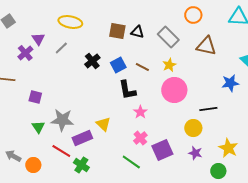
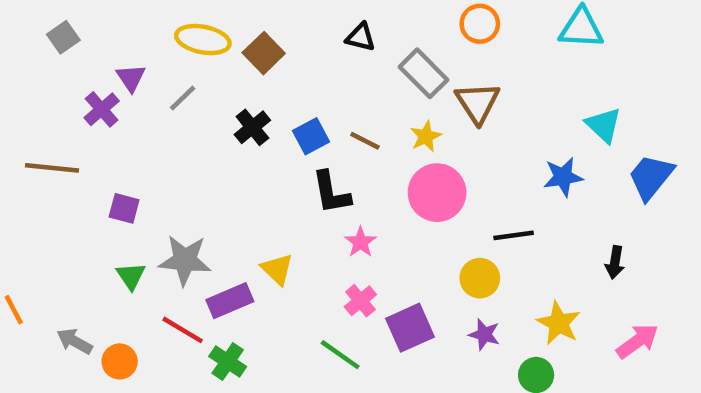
brown square: (117, 31) -> (264, 53), moved, turned 36
black triangle: (137, 32) -> (360, 37), moved
brown triangle: (206, 46) -> (478, 103), moved, turned 45

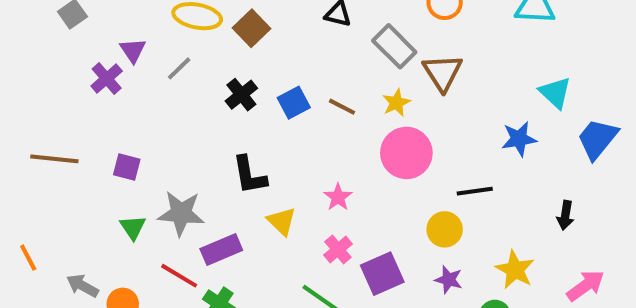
brown line: (52, 168) -> (54, 159), moved
black L-shape: (331, 193) -> (249, 175), moved
yellow triangle: (277, 269) -> (282, 221), moved

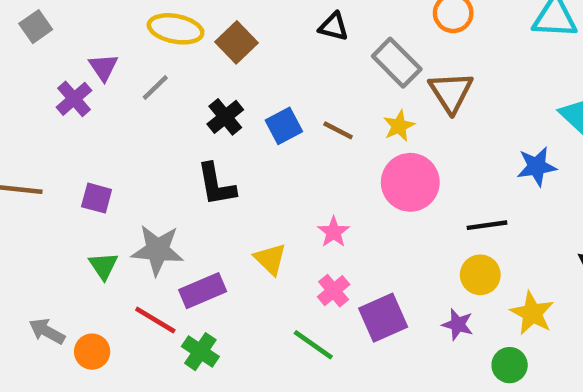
black L-shape: (249, 175) -> (216, 185), moved
yellow circle: (445, 229) -> (480, 275), moved

